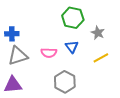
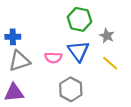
blue triangle: (72, 47) -> (78, 51), size x1.5
yellow line: (101, 58) -> (110, 63), turned 70

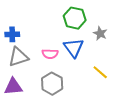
yellow line: (110, 63) -> (100, 72), moved
gray hexagon: (71, 89) -> (52, 84), moved

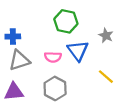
green hexagon: (75, 18) -> (66, 21), moved

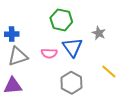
yellow line: (106, 77) -> (109, 72), moved
gray hexagon: (55, 88) -> (71, 83), moved

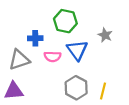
blue cross: (12, 34) -> (35, 38), moved
yellow line: (109, 72) -> (103, 91), moved, turned 63

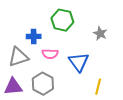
blue triangle: (77, 50) -> (79, 62), moved
gray hexagon: (76, 88) -> (43, 84), moved

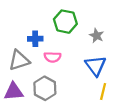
gray star: (100, 33) -> (97, 36), moved
blue triangle: (79, 62) -> (96, 66), moved

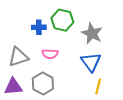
gray star: (97, 36) -> (92, 33), size x1.5
blue cross: (35, 39) -> (39, 27), moved

